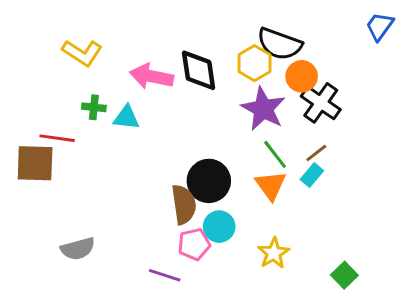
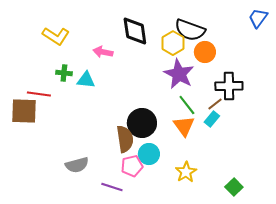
black diamond: (199, 70) -> (135, 31), moved
pink arrow: (151, 76) -> (103, 52), size x0.7
black cross: (321, 103) -> (229, 86), moved, turned -36
gray semicircle: (78, 249) -> (77, 165), moved

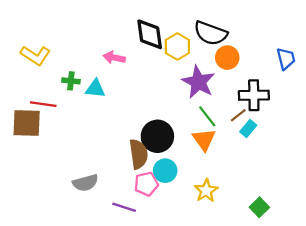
blue trapezoid: (258, 18) -> (286, 59), moved, turned 130
yellow L-shape: (56, 36) -> (35, 55), moved
yellow hexagon: (173, 43) -> (177, 46), moved
cyan rectangle: (212, 119) -> (248, 129), moved

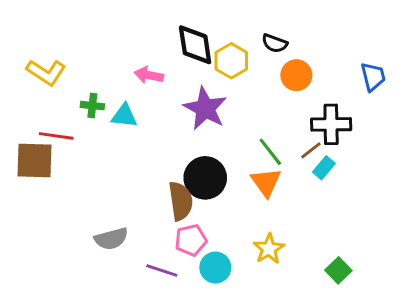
black semicircle: (211, 33) -> (275, 43), size x0.6
purple star: (198, 82) -> (205, 108), moved
cyan circle: (165, 171) -> (215, 268), moved

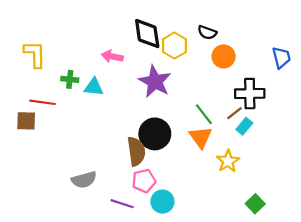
yellow L-shape: (46, 72) -> (35, 54), turned -124
brown square: (35, 161) -> (26, 121), size x0.7
yellow star: (269, 249) -> (228, 161), moved

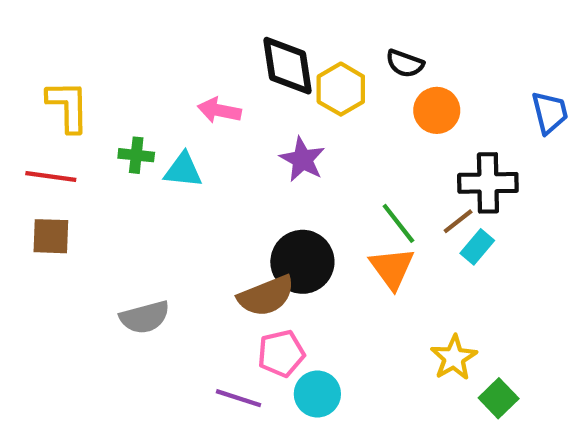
purple star: (155, 82) -> (302, 159), size x0.7
red line: (42, 102) -> (51, 176), moved
brown semicircle: (136, 151) -> (266, 296), turned 76
yellow star: (228, 161) -> (454, 358), moved
gray semicircle: (84, 180) -> (145, 317), moved

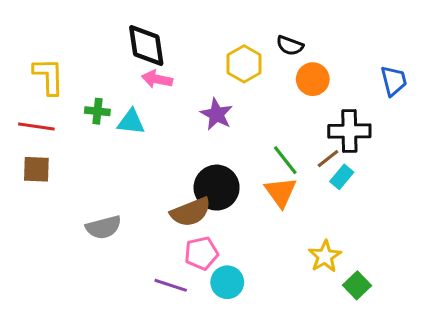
black diamond: (288, 66) -> (146, 46), moved

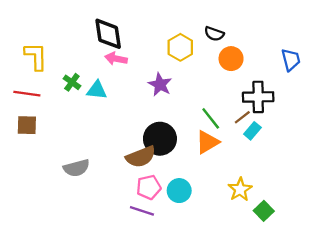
green cross: (97, 111) -> (72, 82), turned 30
orange triangle: (281, 192) -> (207, 142), turned 35
cyan circle: (227, 282) -> (179, 191), moved
purple line: (171, 285) -> (142, 211), moved

